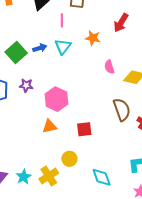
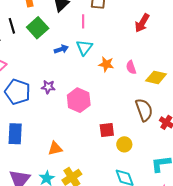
orange star: (93, 38) -> (106, 64), moved
green square: (16, 53) -> (38, 28), moved
orange triangle: (49, 126) -> (55, 149), moved
yellow circle: (69, 159) -> (124, 144), moved

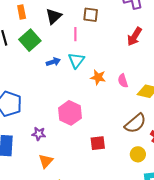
purple star: (48, 87) -> (39, 134), moved
brown semicircle: (144, 110) -> (135, 123), turned 70
yellow circle: (124, 144) -> (138, 154), moved
orange triangle: (55, 149) -> (46, 161), turned -35

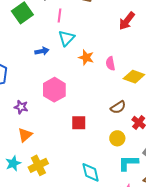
pink line: (75, 34) -> (60, 15), moved
blue arrow: (53, 62) -> (42, 51), moved
brown semicircle: (135, 123) -> (118, 107), size x0.7

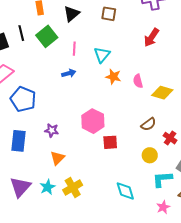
pink line: (60, 15) -> (74, 49), moved
cyan triangle: (66, 38) -> (102, 55), moved
pink hexagon: (54, 90) -> (93, 121), moved

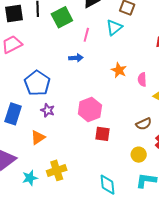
cyan triangle: (102, 55) -> (114, 27), moved
blue pentagon: (23, 99) -> (37, 83), moved
orange triangle: (58, 158) -> (38, 137), moved
cyan star: (48, 187) -> (30, 178), moved

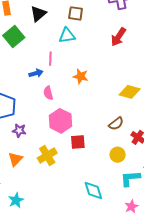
cyan triangle: (114, 27) -> (67, 36), turned 42
pink line: (86, 35) -> (50, 59), moved
pink semicircle: (142, 80) -> (48, 93), moved
yellow cross: (57, 170) -> (47, 156), moved

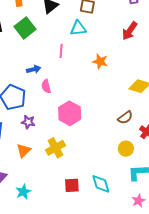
blue arrow: (36, 73) -> (34, 69), moved
orange star: (81, 76) -> (100, 61), moved
pink semicircle: (48, 93) -> (46, 86), moved
red square: (78, 142) -> (72, 185), moved

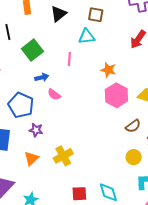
green square: (25, 28) -> (32, 50), moved
pink semicircle: (46, 86) -> (54, 94), turned -40
pink hexagon: (70, 113) -> (116, 95), moved

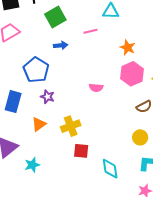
pink line: (69, 59) -> (91, 31), turned 64
pink semicircle: (54, 94) -> (96, 88), moved, turned -40
red square: (79, 194) -> (81, 151), moved

